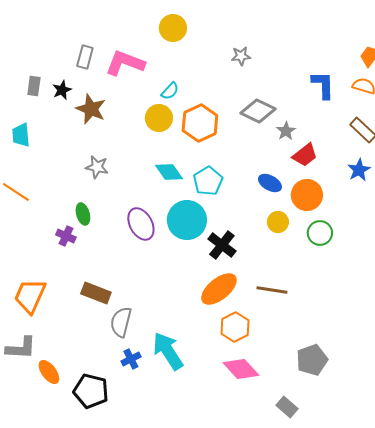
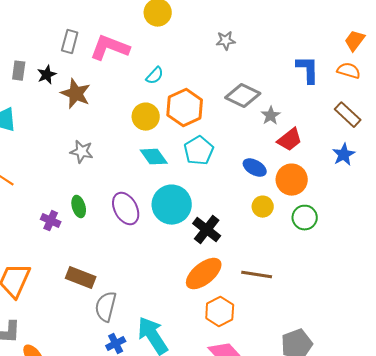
yellow circle: (159, 118) -> (146, 117), moved
cyan pentagon: (208, 181) -> (199, 151), moved
green ellipse: (83, 214) -> (79, 207), moved

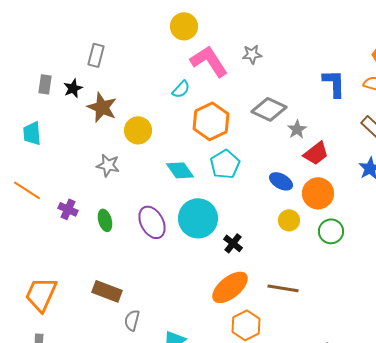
pink L-shape: (110, 48) -> (209, 61), moved, turned 36
yellow circle: (146, 117) -> (138, 130), moved
purple cross: (51, 221) -> (68, 209), moved
black cross: (207, 230) -> (233, 243), size x0.7
gray semicircle: (106, 307) -> (132, 320), size x0.7

